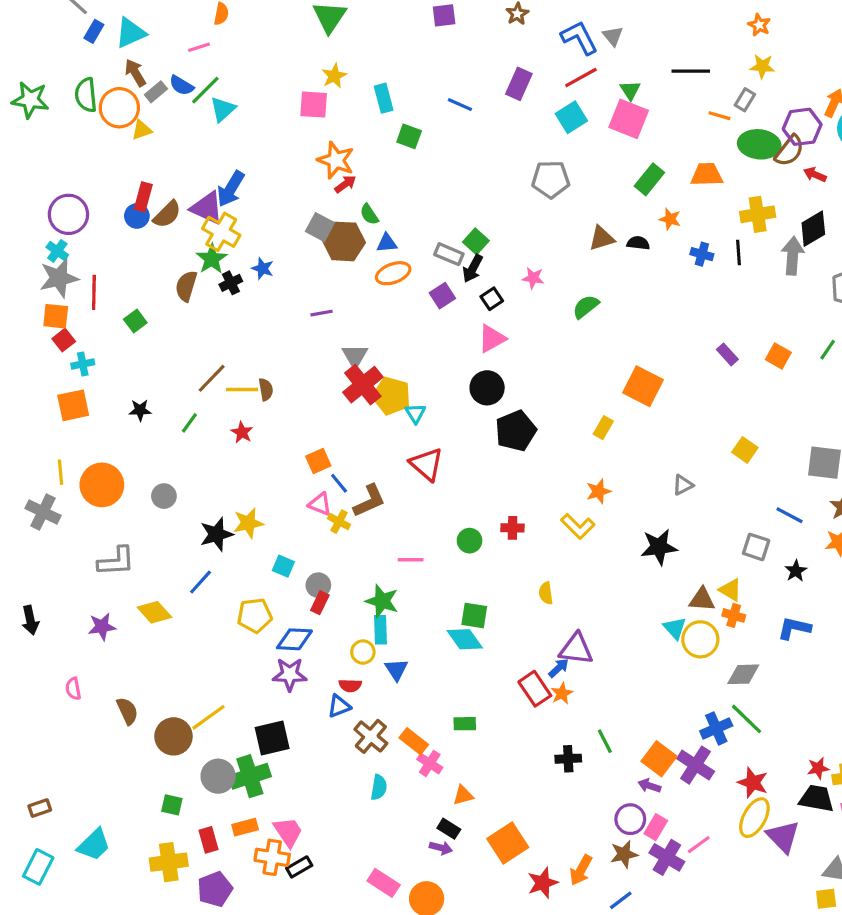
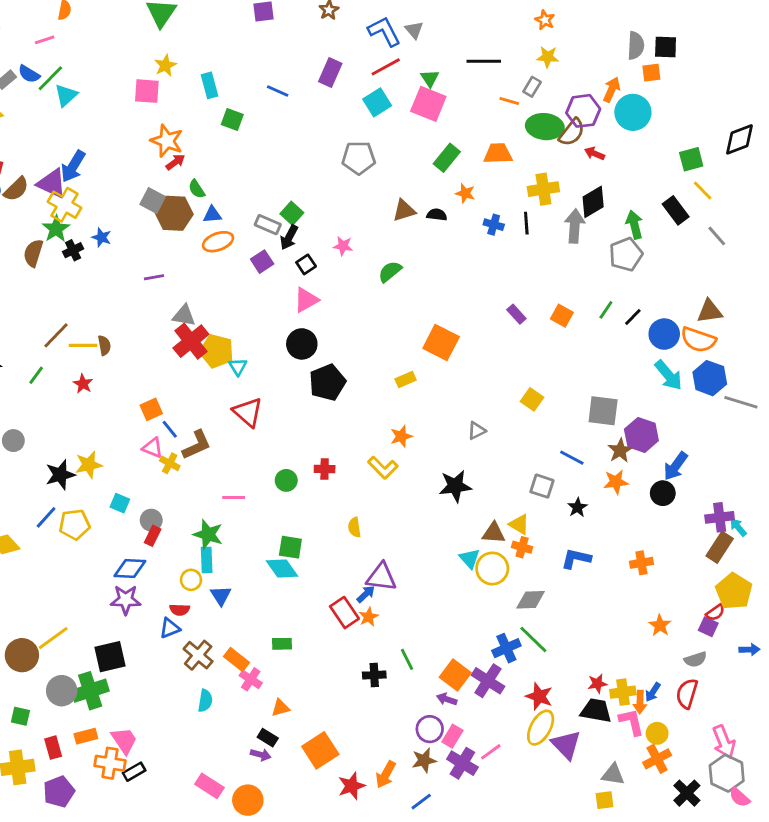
gray triangle: (355, 356) -> (184, 316), turned -50
yellow rectangle: (603, 428) -> (406, 379), turned 36
yellow pentagon: (255, 615) -> (74, 524), moved

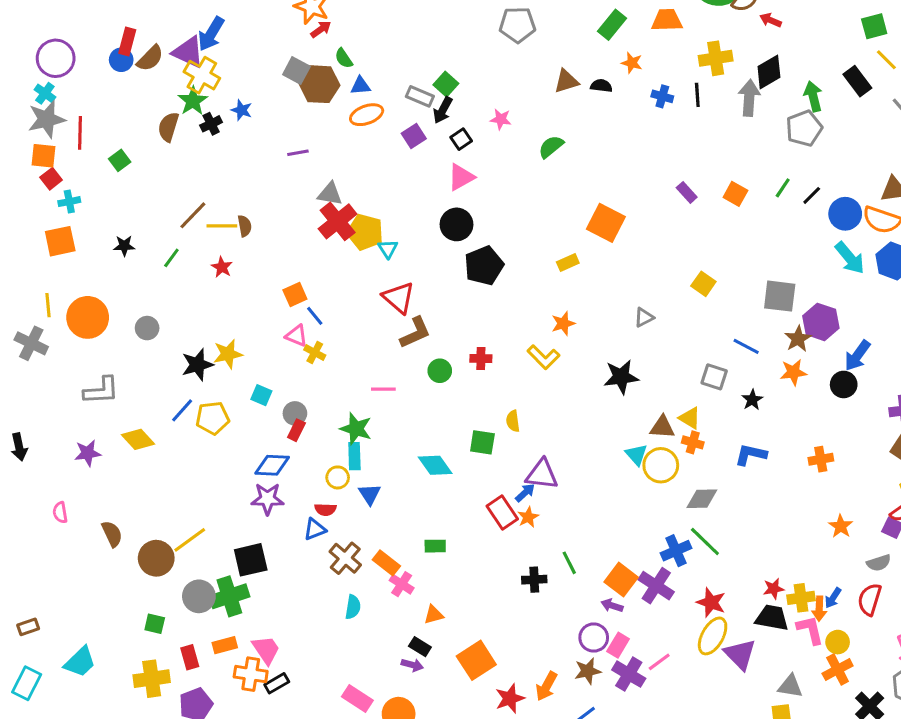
brown L-shape: (197, 445) -> (415, 333), moved
green square: (290, 547) -> (482, 442), moved

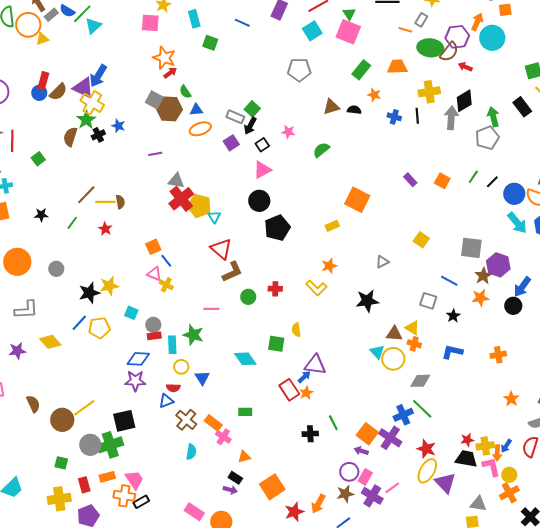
red rectangle: (296, 430) -> (154, 336), turned 56
cyan rectangle: (354, 456) -> (172, 345), moved

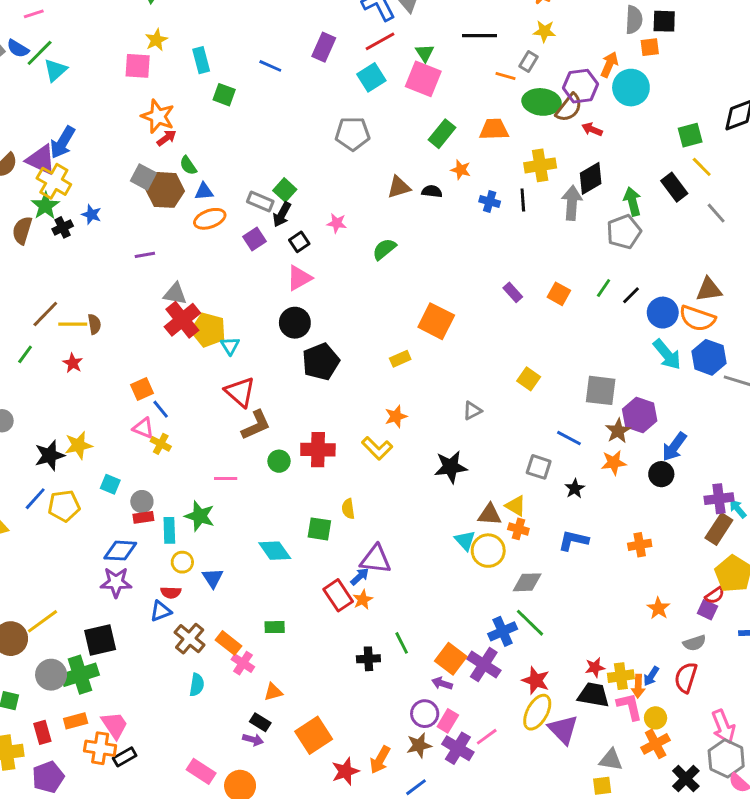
red cross: (275, 289) -> (318, 450), size x1.6

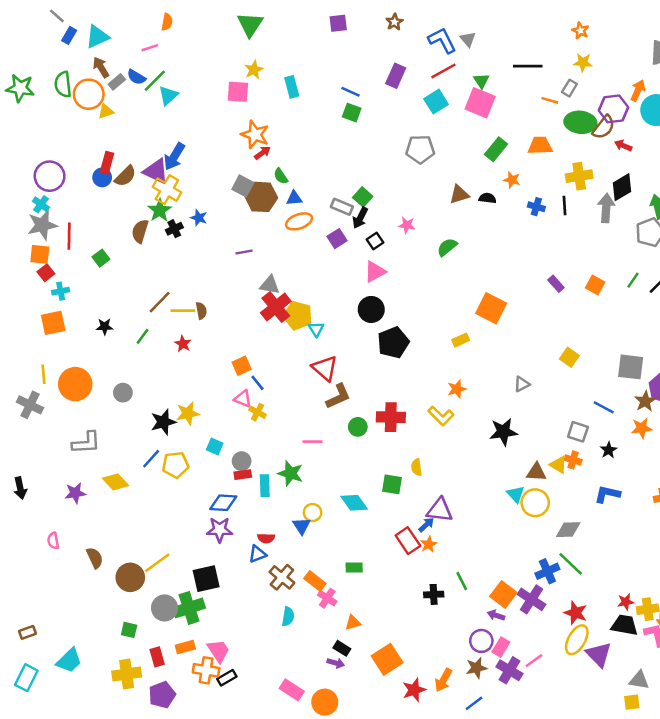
green square: (224, 95) -> (352, 113), moved
orange cross: (518, 529) -> (573, 460), moved
yellow circle: (182, 562) -> (313, 513), moved

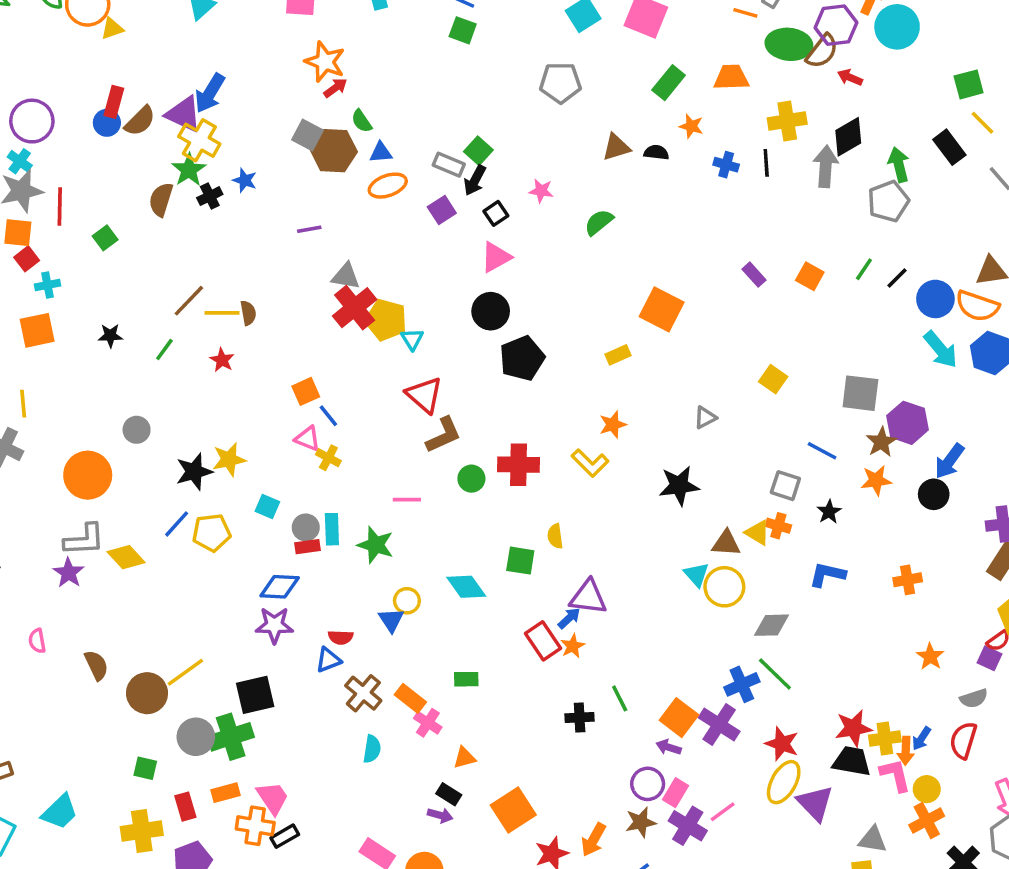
orange circle: (75, 384) -> (88, 475), moved
gray L-shape: (86, 443) -> (84, 540), moved
cyan rectangle: (265, 486) -> (332, 529), moved
purple star: (75, 493) -> (69, 573), turned -30
red star: (626, 602) -> (853, 728), size x1.5

